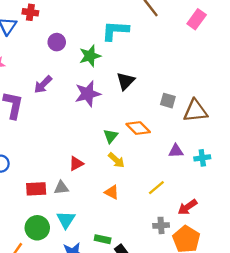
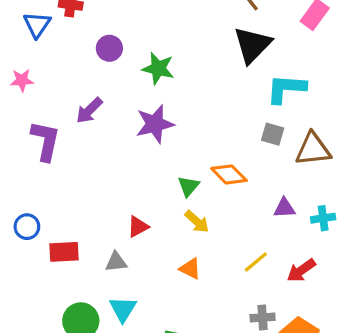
cyan L-shape: (115, 31) -> (286, 89), moved
green star: (90, 56) -> (158, 68), turned 30
black triangle: (125, 81) -> (252, 45), moved, size x1.4
red rectangle: (36, 189) -> (64, 252), moved
red arrow: (187, 207) -> (301, 270), moved

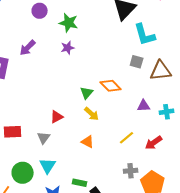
cyan L-shape: (286, 89) -> (145, 35), turned -110
purple star: (155, 124) -> (68, 48), moved, size x0.6
gray triangle: (116, 262) -> (44, 138), turned -48

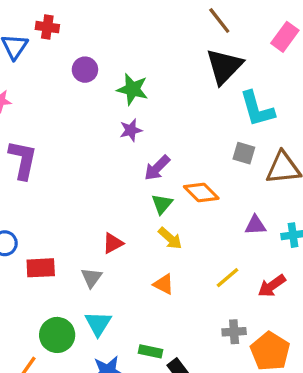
purple arrow: (28, 48) -> (157, 168), moved

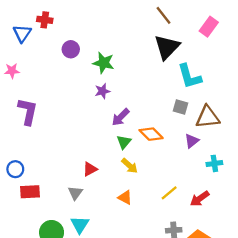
purple triangle: (255, 225) -> (192, 141), moved, turned -35
red rectangle: (41, 268) -> (30, 192), moved

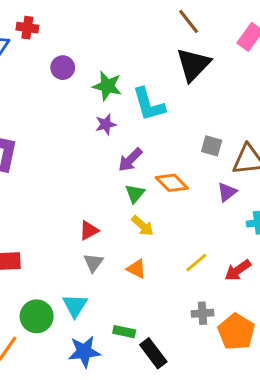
cyan L-shape: (190, 76) -> (149, 104), moved
gray triangle: (75, 193) -> (93, 263), moved

